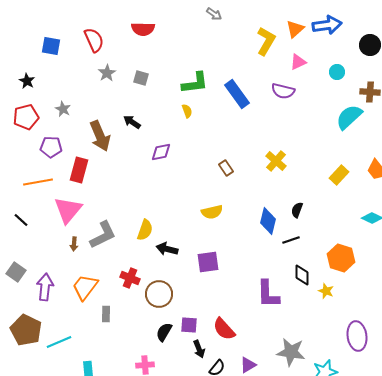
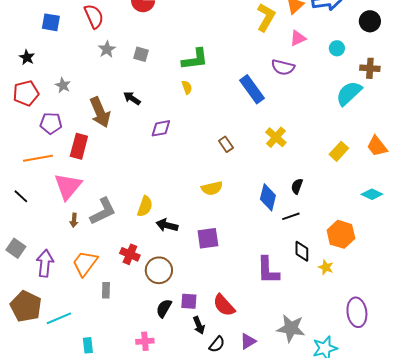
blue rectangle: (237, 94) -> (252, 89), moved

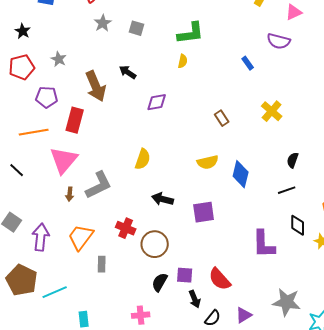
yellow semicircle: (187, 87) -> (183, 61), turned 32
blue rectangle: (252, 89) -> (248, 63), size x0.5
blue diamond: (268, 197) -> (241, 174), moved
yellow semicircle: (145, 206) -> (143, 159), moved

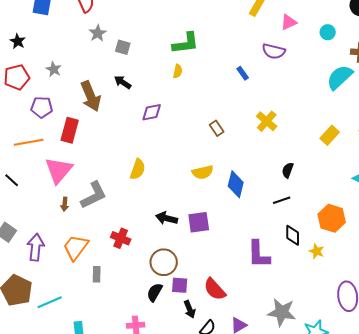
gray square: (137, 28) -> (123, 47), moved
black arrow: (163, 199) -> (167, 218), moved
brown circle: (155, 244) -> (164, 262), moved

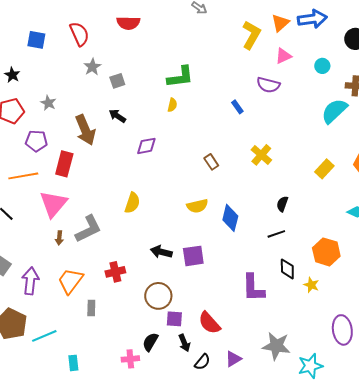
gray square: (123, 47) -> (117, 81), turned -35
red cross: (121, 238) -> (115, 272), turned -36
black semicircle: (155, 292) -> (150, 342), moved

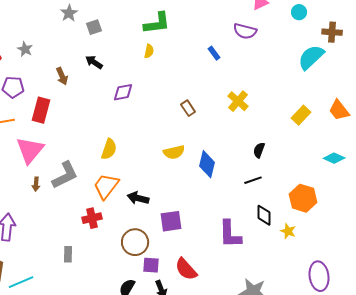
brown arrow: (85, 130) -> (62, 76), size x0.6
purple square: (193, 256) -> (171, 221), moved
orange trapezoid: (70, 281) -> (106, 186), moved

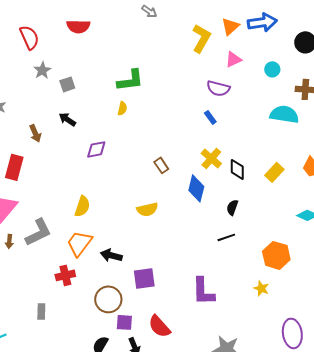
blue rectangle: (214, 53) -> (210, 117), moved
cyan semicircle: (311, 57) -> (284, 114), turned 52
blue diamond: (207, 164) -> (196, 188), moved
black diamond: (264, 215) -> (237, 169), moved

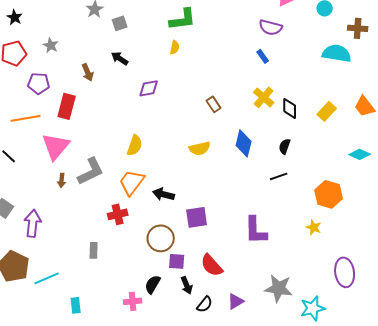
blue diamond: (196, 188) -> (244, 143), moved

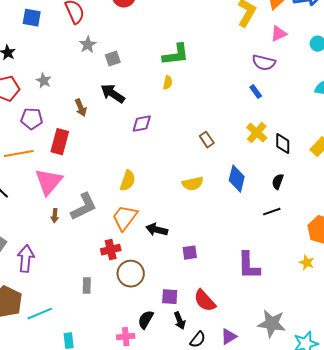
black arrow: (120, 58) -> (113, 94), size x1.4
purple square: (197, 217) -> (190, 253), size x0.7
brown circle: (161, 238) -> (131, 274), moved

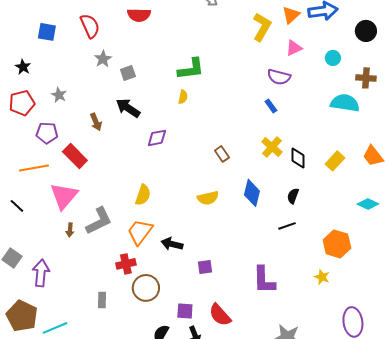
red rectangle: (60, 142) -> (75, 156), turned -60

